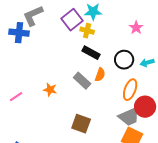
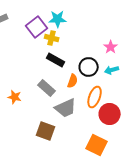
pink star: (136, 28) -> (111, 47), moved
orange semicircle: (100, 75) -> (73, 81), moved
gray trapezoid: (129, 117) -> (66, 108), moved

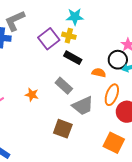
purple square: (37, 27) -> (49, 39), moved
black circle: (89, 67) -> (118, 60), moved
orange semicircle: (73, 81) -> (99, 73), moved, turned -96

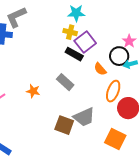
purple square: (49, 39) -> (85, 42), moved
orange semicircle: (99, 73) -> (100, 69), turned -144
gray trapezoid: (83, 106) -> (84, 117), moved

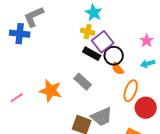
cyan star: (76, 13) -> (94, 13), turned 30
black circle: (119, 56) -> (114, 56), moved
orange star: (33, 91) -> (51, 91), size x1.6

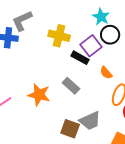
cyan star: (94, 13) -> (101, 17), moved
yellow cross: (88, 32) -> (59, 36), moved, size x1.5
black circle: (114, 56) -> (110, 35), moved

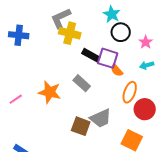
gray L-shape: (22, 21) -> (61, 18), moved
purple square: (91, 46) -> (108, 58), moved, turned -35

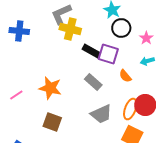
orange semicircle: (117, 70) -> (125, 76), moved
gray rectangle: (82, 83) -> (93, 82), moved
orange ellipse: (130, 92) -> (130, 109), moved
brown square: (81, 126) -> (52, 122), moved

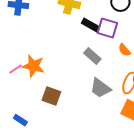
orange star: (50, 88) -> (33, 66), moved
gray trapezoid: (101, 114) -> (100, 88), turned 60

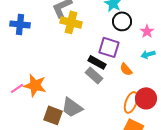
black rectangle: (90, 25) -> (97, 62), moved
gray trapezoid: (100, 88) -> (72, 107), moved

